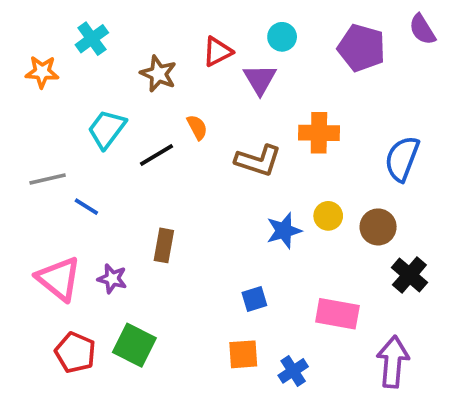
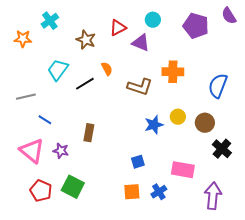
purple triangle: (260, 79) -> (141, 43), turned -36
blue line: (86, 207) -> (45, 120), moved
blue cross: (293, 371) -> (159, 192), moved

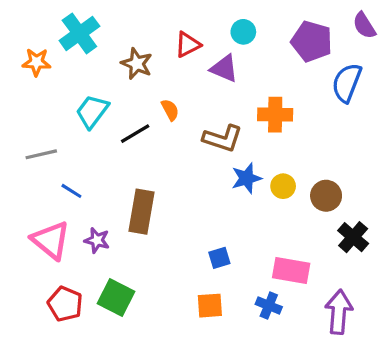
cyan cross: (50, 21) -> (79, 33), size x1.4
blue semicircle: (218, 86) -> (347, 83), moved
blue star: (154, 125) -> (246, 178), moved
brown rectangle: (89, 133) -> (141, 212), size x1.5
blue cross: (159, 192) -> (269, 306), moved, turned -35

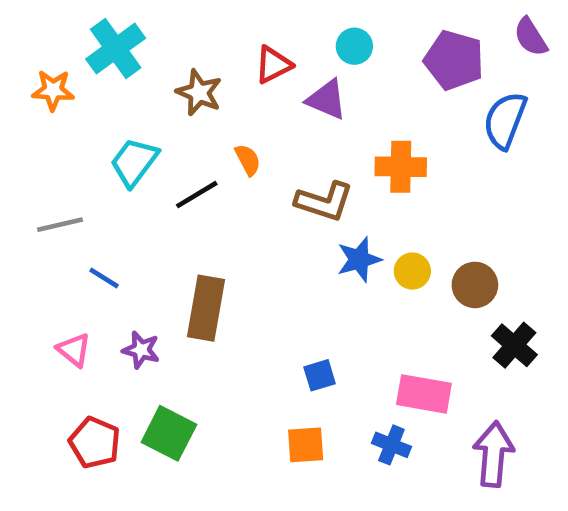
pink triangle: (51, 240) -> (74, 350), size x0.6

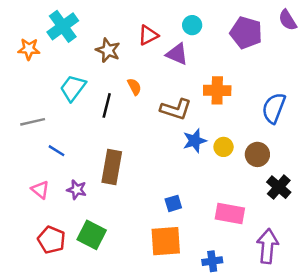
blue semicircle: (505, 120) -> (274, 108), moved
black line: (197, 195) -> (107, 105), turned -45
orange square: (306, 445) -> (166, 241), size x1.5
blue cross: (391, 445) -> (212, 261), moved, turned -30

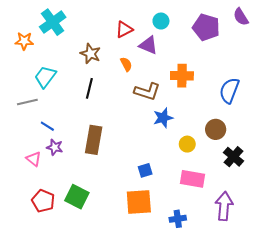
brown star: (108, 50) -> (90, 54), moved
orange semicircle: (134, 87) -> (126, 64), moved
cyan trapezoid: (73, 88) -> (45, 77), moved
yellow circle: (224, 147) -> (187, 144), moved
purple star: (77, 190) -> (55, 147), moved

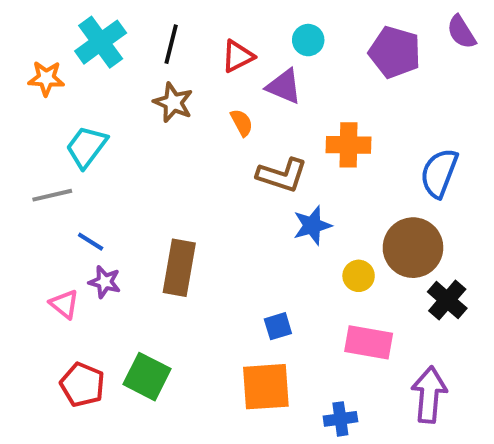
black line: (89, 88) -> (171, 44), moved
brown circle: (216, 129) -> (413, 248), size x1.5

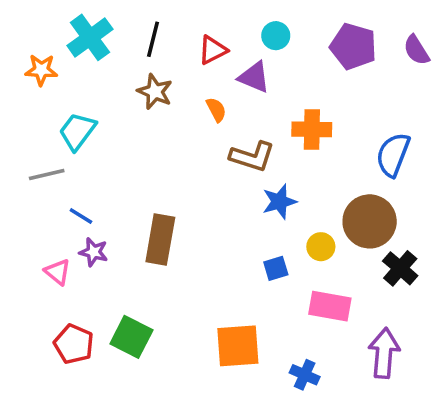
purple semicircle: (461, 32) -> (416, 50), moved
blue square: (278, 326) -> (276, 268), moved
blue cross: (340, 419) -> (305, 375), turned 32

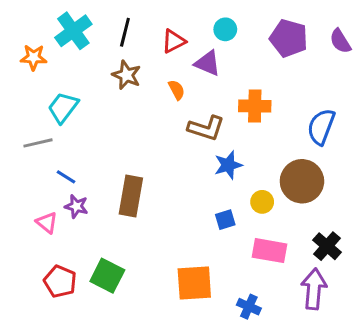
black cross: (400, 268) -> (327, 246), moved

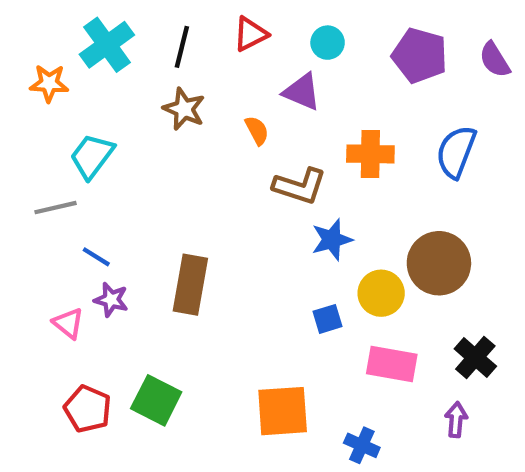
red triangle: (174, 41) -> (250, 34), moved
blue semicircle: (321, 127) -> (456, 152), moved
yellow circle: (262, 202) -> (381, 293), size x1.4
purple arrow: (314, 289) -> (456, 420), size x0.6

